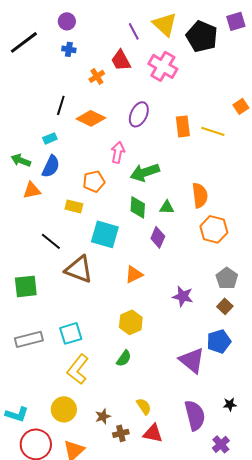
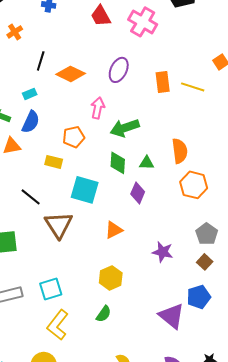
orange cross: (97, 76) -> (15, 32), moved
brown triangle: (79, 269) -> (59, 225), turned 36

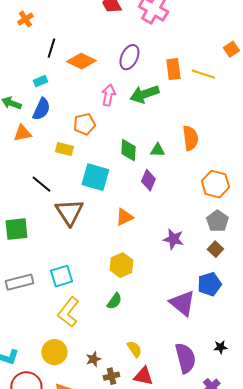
green arrow: (125, 128) -> (144, 94), moved
orange hexagon: (194, 185) -> (215, 184), moved

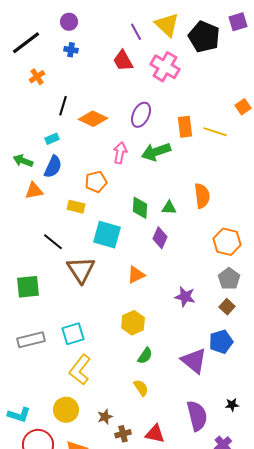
green semicircle: (114, 301) -> (145, 356), moved
yellow semicircle: (134, 349) -> (141, 388), moved

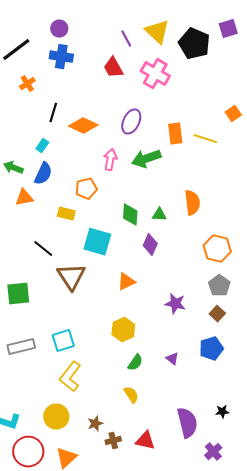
blue cross: (71, 50) -> (61, 57), size x1.6
cyan rectangle: (52, 139) -> (42, 146), turned -32
purple triangle: (194, 361) -> (172, 359), moved, size x0.5

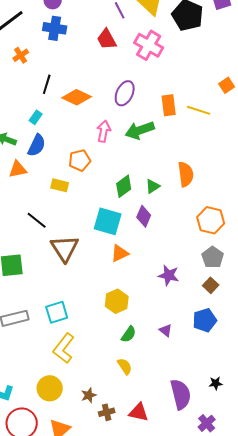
green diamond: (130, 215) -> (124, 186), turned 50
green triangle: (159, 215) -> (153, 186), turned -35
cyan square: (97, 242) -> (108, 221), moved

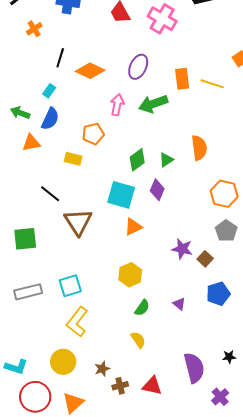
brown square: (211, 285) -> (205, 259), moved

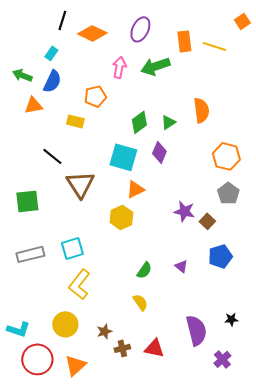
yellow hexagon: (130, 275) -> (121, 217), moved

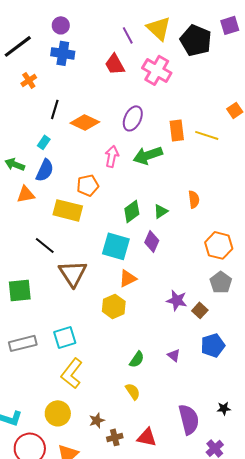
orange semicircle: (201, 110) -> (194, 199), size x0.7
yellow rectangle: (75, 121) -> (68, 210), size x1.6

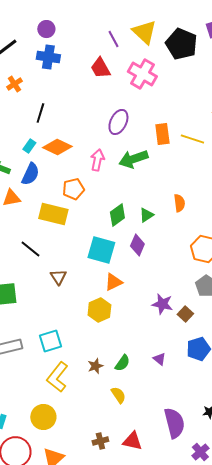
orange diamond: (85, 122) -> (57, 147), moved
brown triangle: (73, 273) -> (58, 277), size x0.6
brown star: (97, 420) -> (95, 366), moved

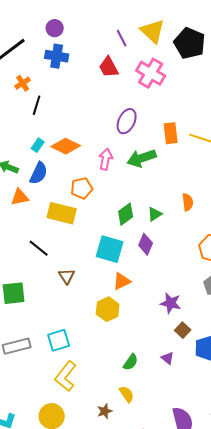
black line: (40, 113) -> (37, 105), moved
brown square: (185, 314) -> (183, 330), moved
brown star: (95, 366) -> (105, 411), moved

